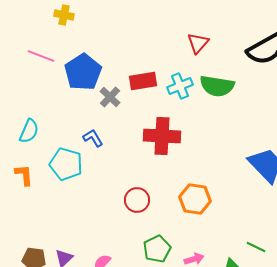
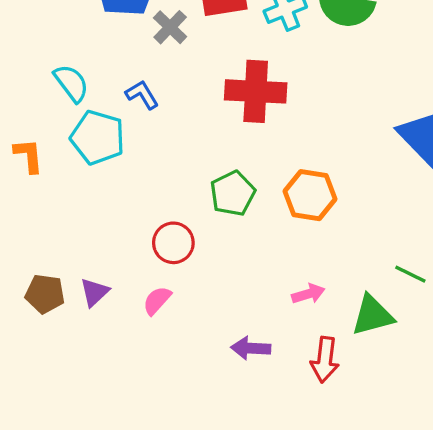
cyan semicircle: (29, 131) -> (71, 83), moved, turned -60
red circle: (137, 200) -> (173, 243), moved
green pentagon: (157, 249) -> (233, 193), moved

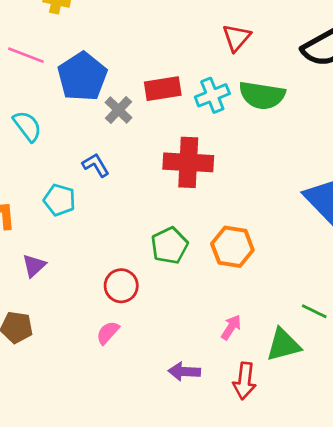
cyan semicircle: (71, 83) -> (27, 126), moved
cyan pentagon: (98, 137) -> (60, 200), size x0.7
purple triangle: (94, 292) -> (34, 266), moved
pink arrow: (308, 294) -> (231, 327), turned -40

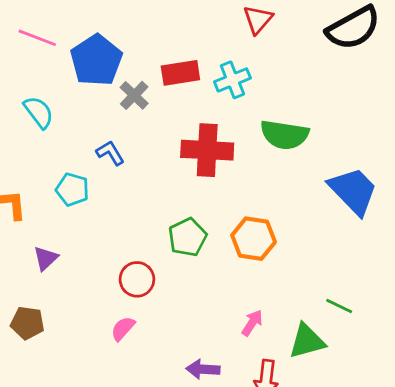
green semicircle: (262, 95) -> (284, 135), moved

